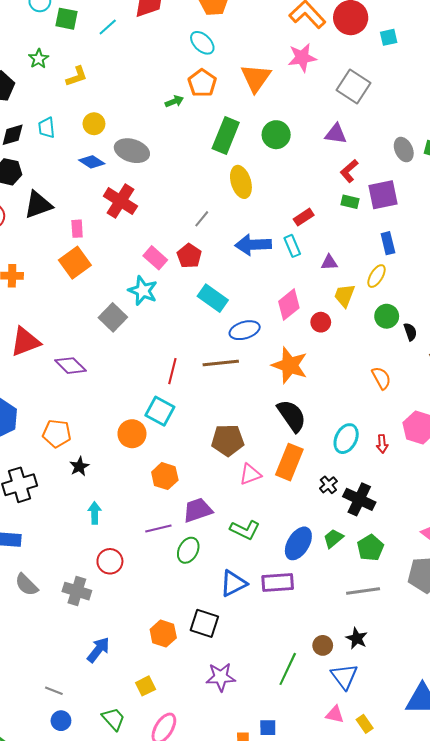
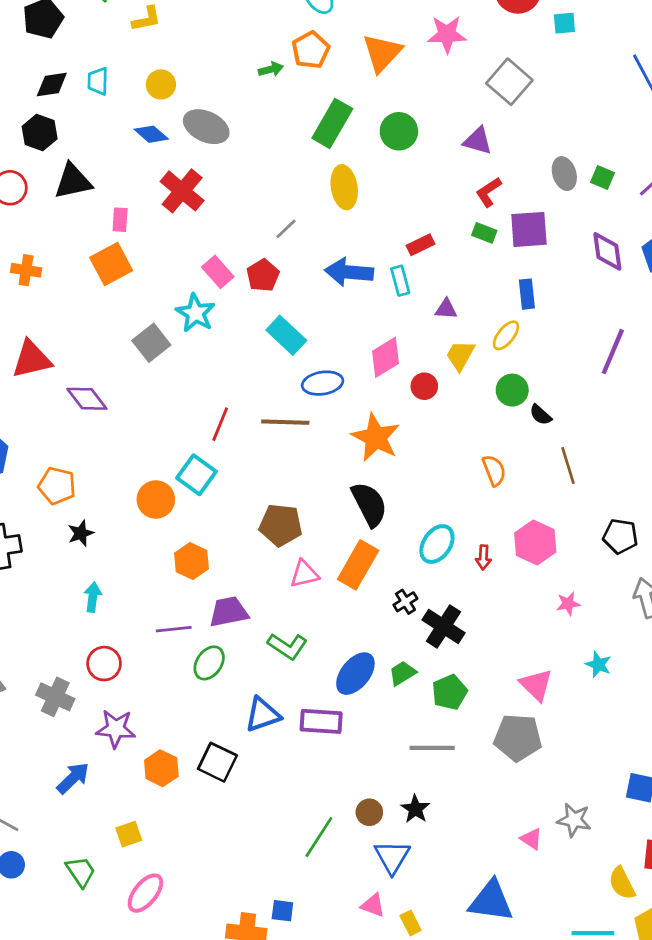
black semicircle: (410, 332) -> (541, 415), turned 144
purple star: (221, 677) -> (116, 729), moved

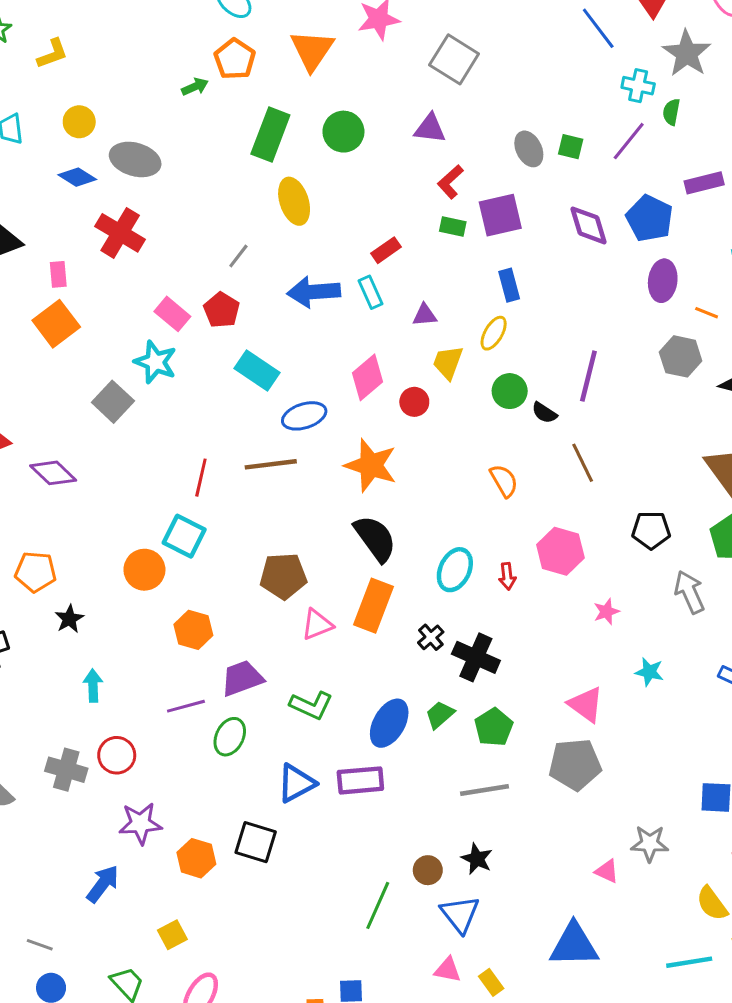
purple line: (613, 352) -> (588, 376), moved
gray cross: (55, 697) -> (66, 770), moved

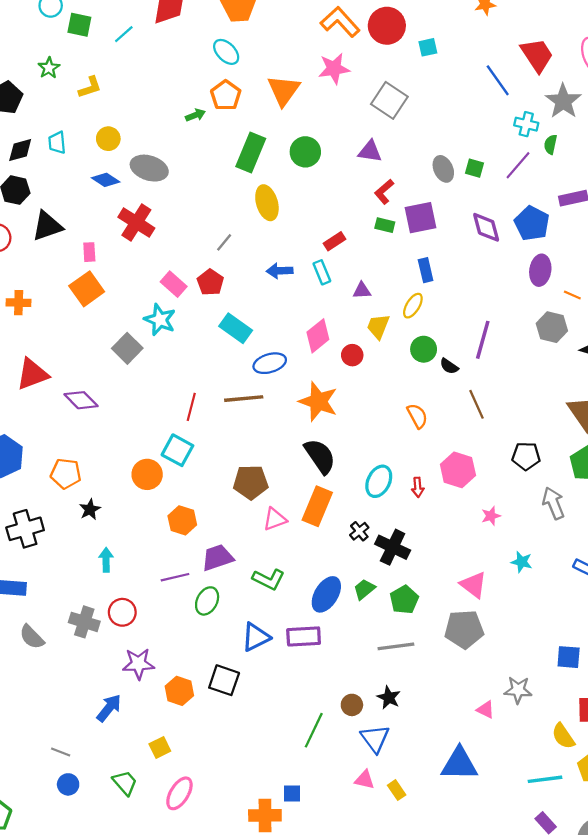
blue arrow: (314, 292) -> (280, 271), size x0.7

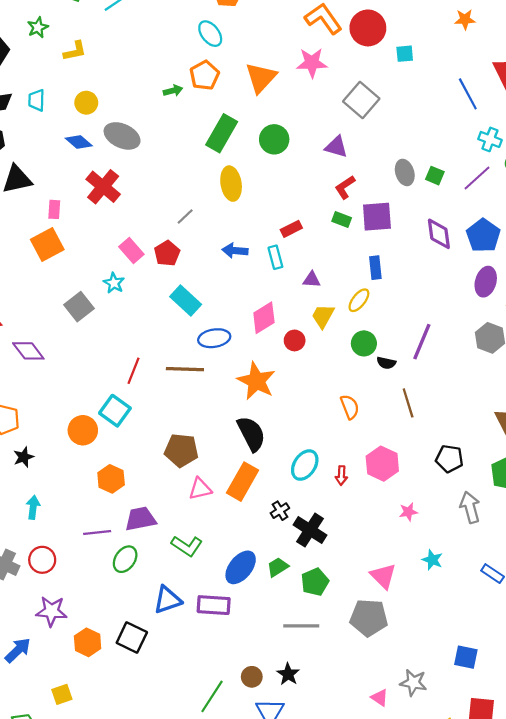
cyan star: (160, 320) -> (114, 283), size x0.7
black semicircle: (449, 366) -> (386, 363), turned -30

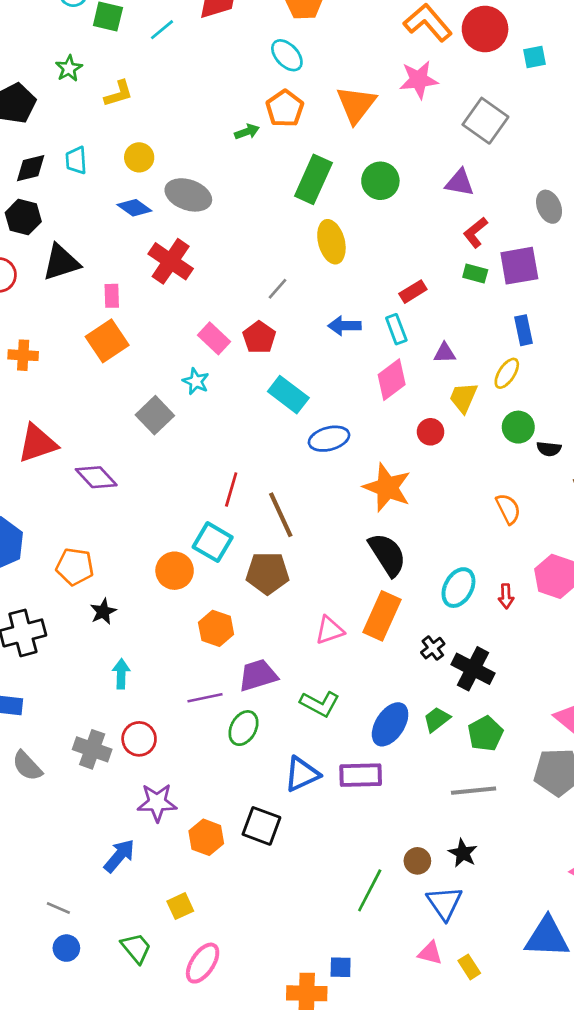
pink diamond: (264, 318) -> (392, 380), moved
brown line: (185, 369) -> (281, 515), moved, turned 69
brown pentagon: (181, 450) -> (268, 573), moved

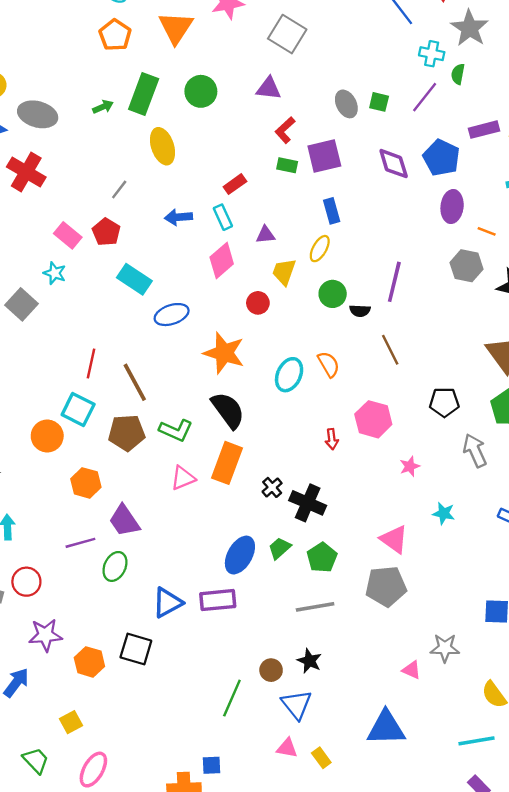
green arrow: (247, 132) -> (103, 107), moved
cyan ellipse: (458, 588) -> (289, 375), moved
purple trapezoid: (258, 675) -> (124, 521), turned -104
green L-shape: (320, 704) -> (176, 430), moved

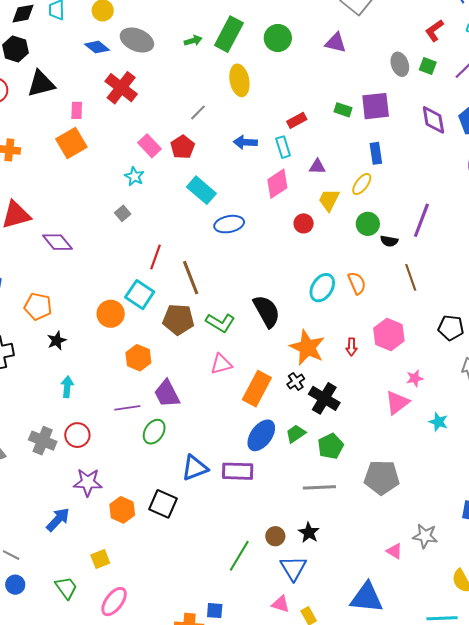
red L-shape: (285, 130) -> (434, 31), moved
gray square: (22, 304) -> (123, 213), moved, size x0.6
orange star: (224, 353) -> (307, 347), moved
orange rectangle: (227, 463) -> (257, 389), moved
pink triangle: (394, 539) -> (397, 403), moved, turned 40

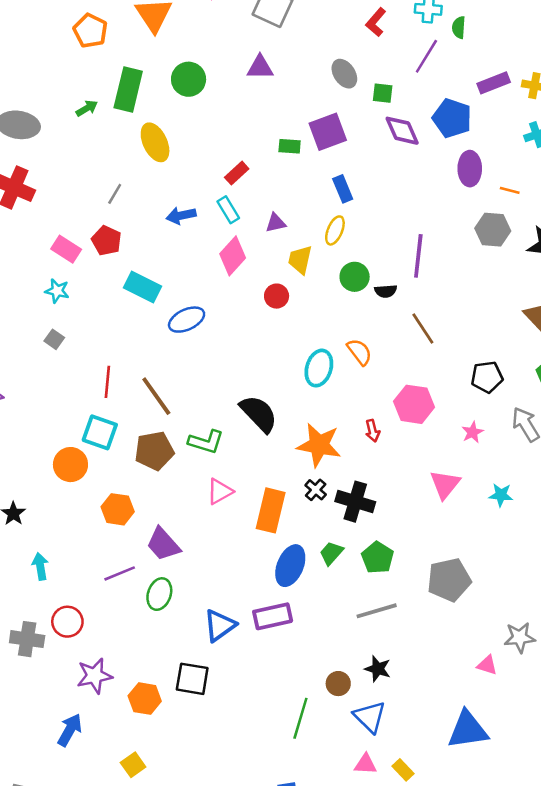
green square: (428, 66) -> (383, 93), moved
pink star: (415, 378) -> (473, 432), moved

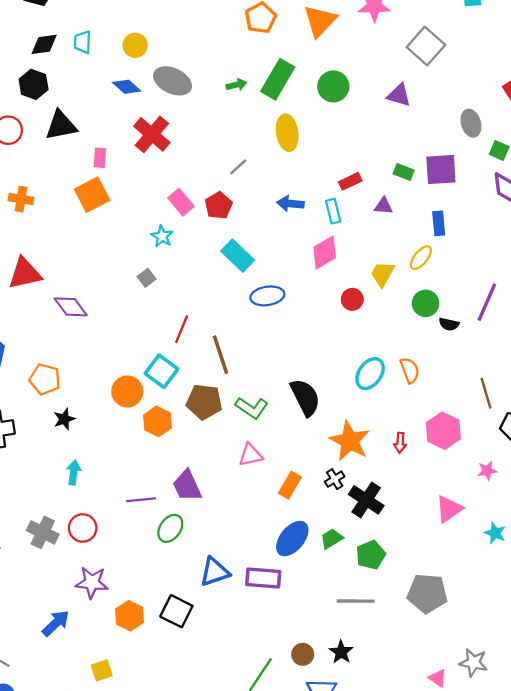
purple triangle: (276, 223) -> (384, 206), moved
brown line: (423, 328) -> (486, 393), moved
orange hexagon: (118, 509) -> (157, 421), moved
orange rectangle: (271, 510) -> (290, 485), size x0.7

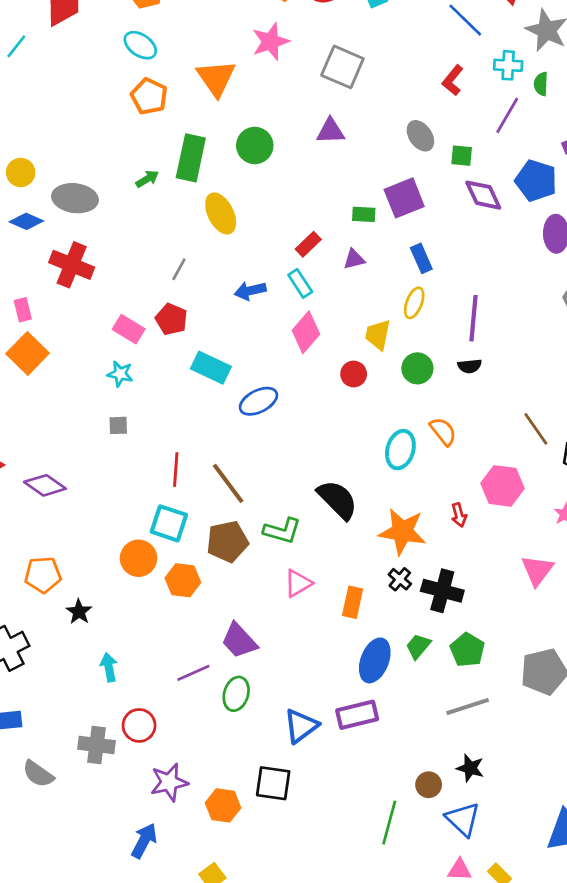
gray square: (147, 278) -> (118, 425), turned -36
purple line: (487, 302) -> (474, 318), moved
green circle: (426, 303) -> (417, 368), moved

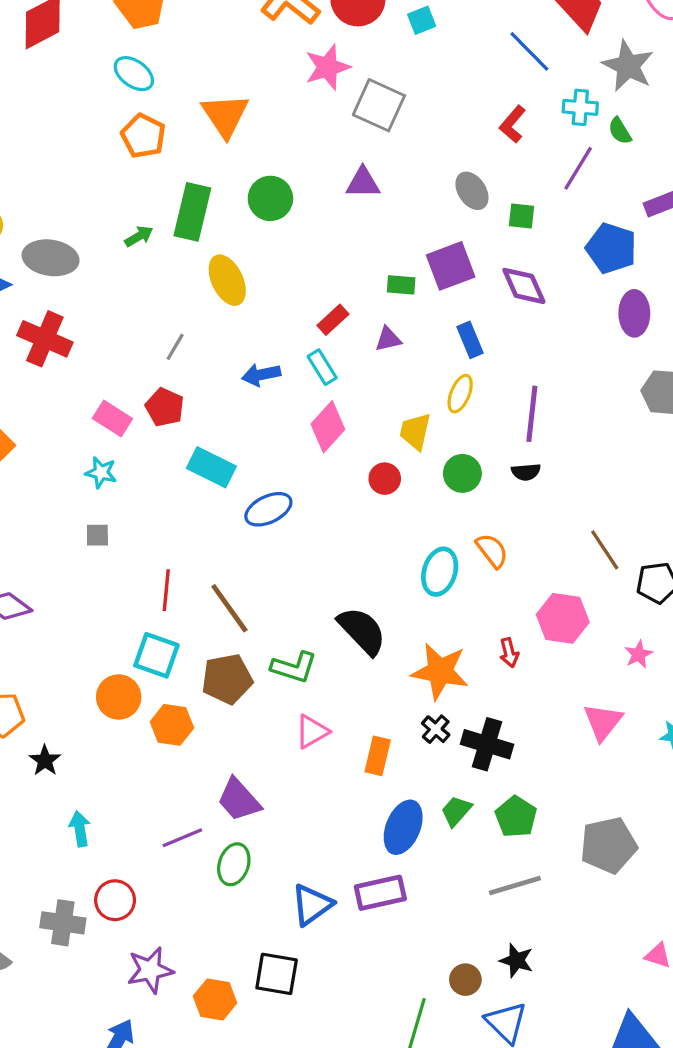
pink star: (271, 42) -> (327, 67), moved
green semicircle: (541, 84) -> (620, 131), turned -35
purple diamond: (483, 195) -> (524, 286), moved

